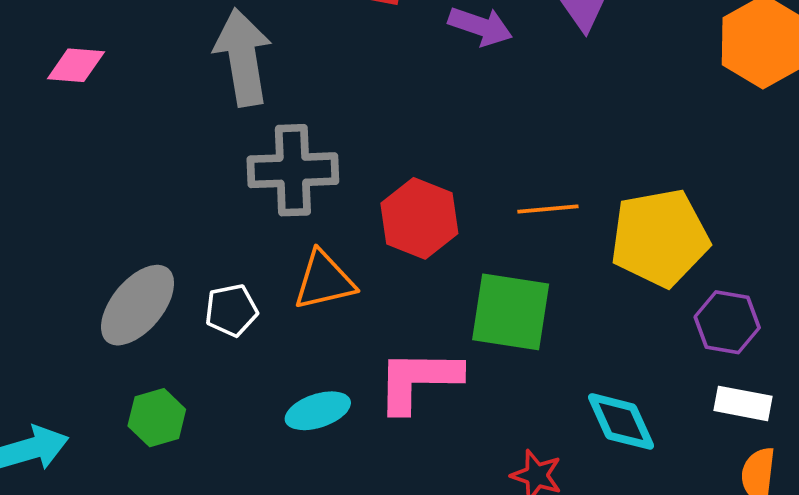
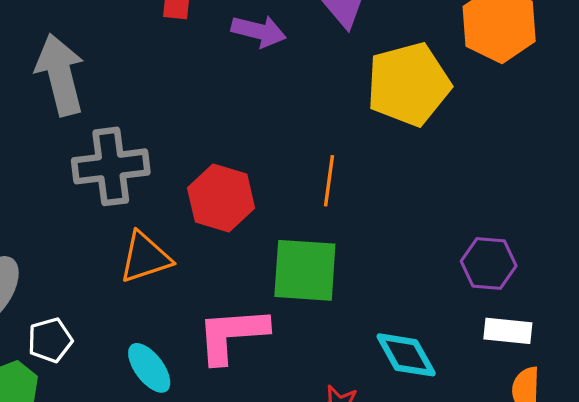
orange line: (548, 209) -> (329, 181), turned -72
yellow pentagon: (660, 238) -> (408, 84), moved
white pentagon: (231, 310) -> (50, 340), moved
cyan ellipse: (318, 411) -> (149, 368), turned 76

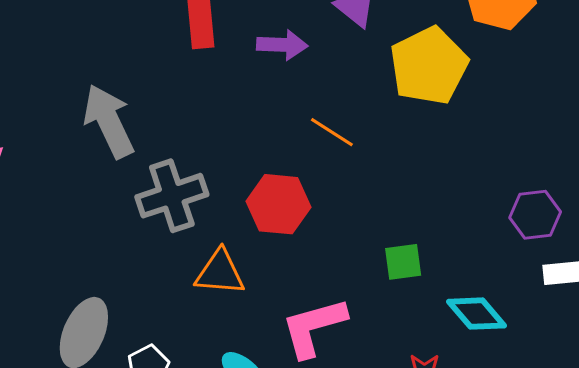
orange line: (329, 181) -> (332, 132), moved, turned -54
orange triangle: (145, 257) -> (220, 273), turned 34
green square: (305, 270) -> (403, 262), moved, size x0.6

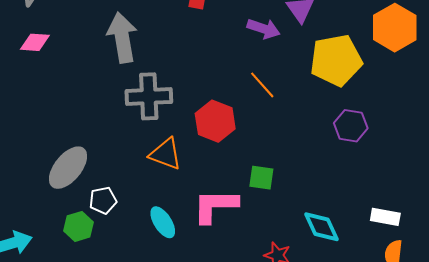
purple arrow: (282, 45) -> (264, 29), moved
purple hexagon: (535, 215) -> (351, 126), moved
green square: (403, 262) -> (261, 178), moved

